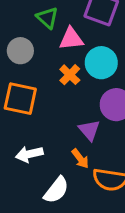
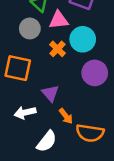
gray circle: (20, 51) -> (30, 28), moved
purple triangle: (89, 130) -> (50, 93), moved

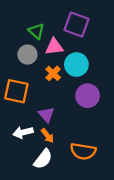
orange arrow: (66, 116) -> (47, 136), moved

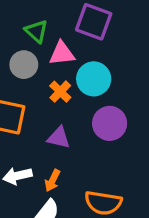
purple triangle: (46, 115) -> (59, 138), moved, turned -36
orange arrow: (47, 136) -> (52, 181), turned 64

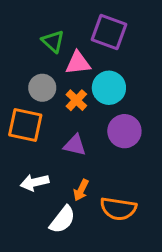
gray circle: (24, 65) -> (42, 88), moved
orange arrow: (52, 181) -> (81, 190), moved

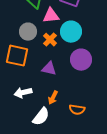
orange semicircle: (118, 209) -> (77, 110), size x0.7

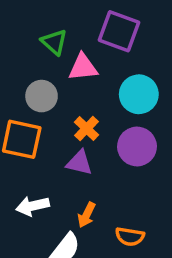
cyan circle: (71, 32) -> (139, 94), moved
orange cross: (50, 40) -> (87, 128), moved

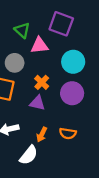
orange semicircle: (130, 237) -> (68, 133), moved

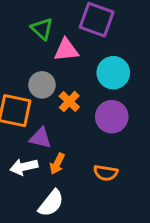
gray circle: (15, 63) -> (42, 85), moved
purple triangle: (37, 103) -> (40, 138), moved
orange arrow: (42, 134) -> (57, 164), moved

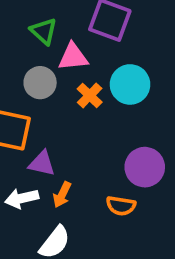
gray circle: (42, 85) -> (40, 83), moved
orange cross: (69, 102) -> (90, 95), moved
purple circle: (112, 117) -> (145, 167), moved

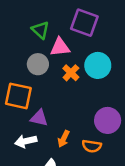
orange arrow: (62, 195) -> (64, 139), moved

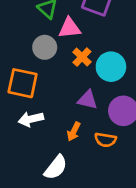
cyan circle: (98, 65) -> (111, 67), moved
purple triangle: (39, 118) -> (87, 100), moved
white arrow: (26, 141) -> (31, 119), moved

